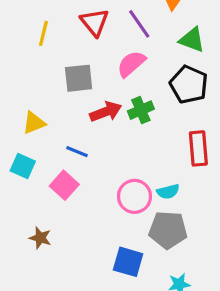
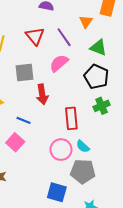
green cross: (141, 110) -> (102, 106), moved
red arrow: (106, 112) -> (42, 94), turned 102
red rectangle: (198, 148) -> (71, 118), moved
cyan semicircle: (168, 192) -> (83, 146), turned 56

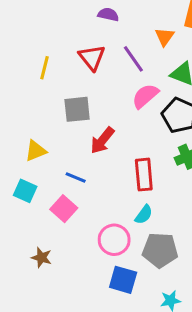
pink semicircle: (59, 63) -> (145, 96), moved
red arrow: (42, 94) -> (102, 140), turned 48
cyan semicircle: (83, 146) -> (144, 215), moved, turned -96
pink circle: (61, 150) -> (114, 240), moved

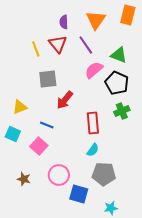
purple semicircle: (108, 14) -> (64, 22), moved, turned -104
orange triangle: (165, 37) -> (96, 20), moved, size x1.5
yellow line: (44, 68) -> (36, 49), moved, turned -35
pink circle: (114, 240) -> (59, 175), moved

